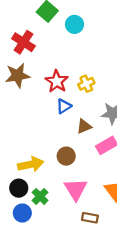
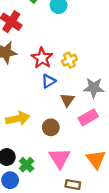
brown triangle: (84, 126) -> (67, 100), turned -32
yellow arrow: (31, 164) -> (18, 119), moved

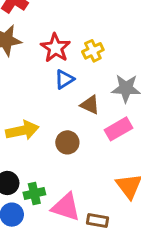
brown triangle: (67, 100) -> (90, 105), turned -40
pink triangle: (60, 158) -> (66, 207), moved, turned -40
green cross: (27, 165) -> (34, 194), turned 32

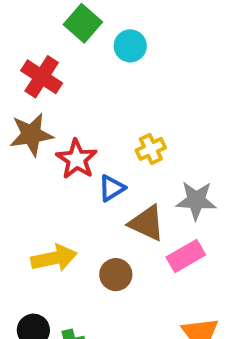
red star: (55, 48) -> (77, 159), moved
brown triangle: (90, 105) -> (147, 223), size x1.4

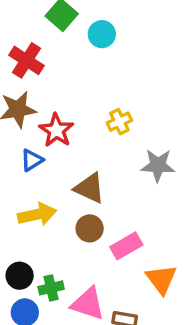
blue triangle: (112, 188) -> (32, 160), moved
brown triangle: (147, 223) -> (90, 188), moved
pink rectangle: (186, 256) -> (126, 246), moved

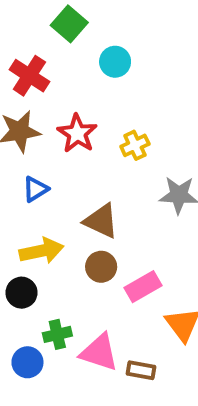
cyan circle: (102, 34) -> (115, 62), moved
red star: (56, 130) -> (77, 133), moved
black circle: (20, 276) -> (22, 293), moved

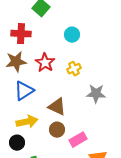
cyan circle: (115, 62) -> (72, 35), moved
red cross: (29, 76) -> (21, 34), turned -30
blue triangle: (35, 189) -> (24, 91), size x1.5

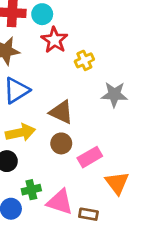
cyan circle: (72, 35) -> (42, 14), moved
red star: (45, 63) -> (54, 40), moved

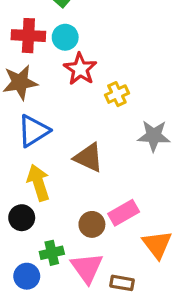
yellow arrow: (20, 133) -> (38, 183), turned -96
brown circle: (61, 143) -> (92, 224), moved
pink triangle: (60, 202) -> (87, 268), turned 36

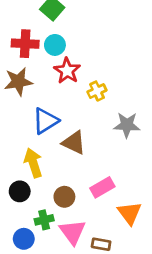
blue triangle: (33, 131) -> (45, 121), moved
brown circle: (92, 224) -> (64, 197), moved

